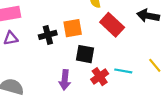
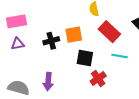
cyan line: (123, 71) -> (120, 56), moved
purple arrow: (65, 80) -> (48, 82), moved

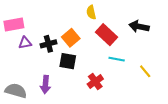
orange square: (74, 35) -> (71, 38), turned -30
purple triangle: (18, 44) -> (25, 43), moved
black square: (85, 58) -> (68, 61), moved

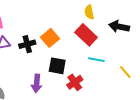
yellow semicircle: (91, 12) -> (89, 12), moved
black square: (68, 61) -> (57, 66), moved
purple arrow: (45, 85) -> (37, 83), moved

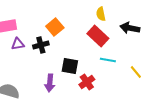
orange square: (50, 38) -> (55, 27), moved

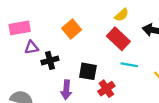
yellow semicircle: (101, 14) -> (122, 15), turned -120
black cross: (41, 45) -> (50, 60), moved

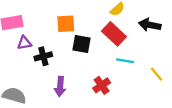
orange square: (72, 29) -> (66, 24), turned 36
black square: (88, 71) -> (81, 44), moved

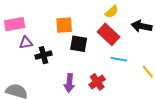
purple arrow: (60, 87) -> (69, 83), moved

